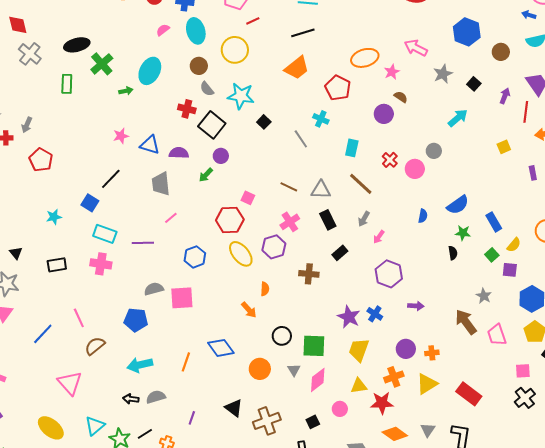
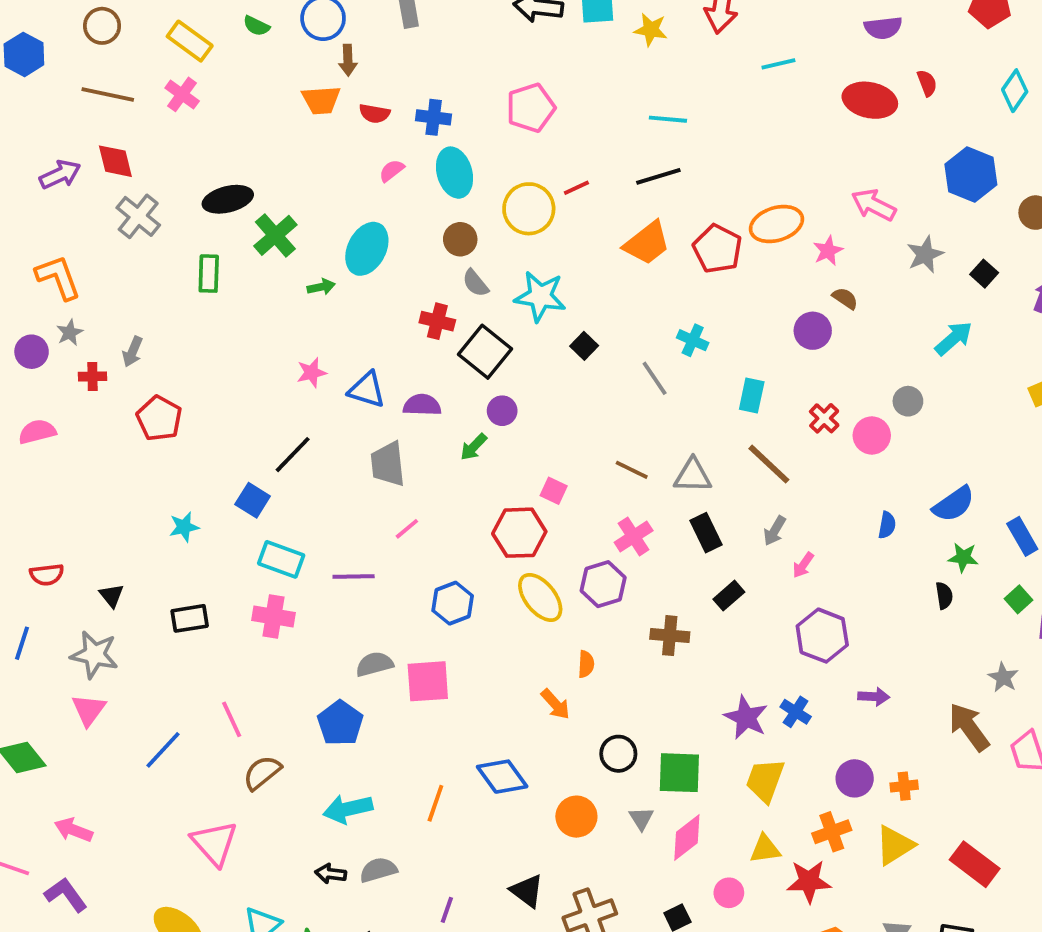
red line: (253, 21) -> (576, 188), moved
red pentagon: (338, 88) -> (717, 249), moved
blue pentagon: (136, 320) -> (340, 723), turned 30

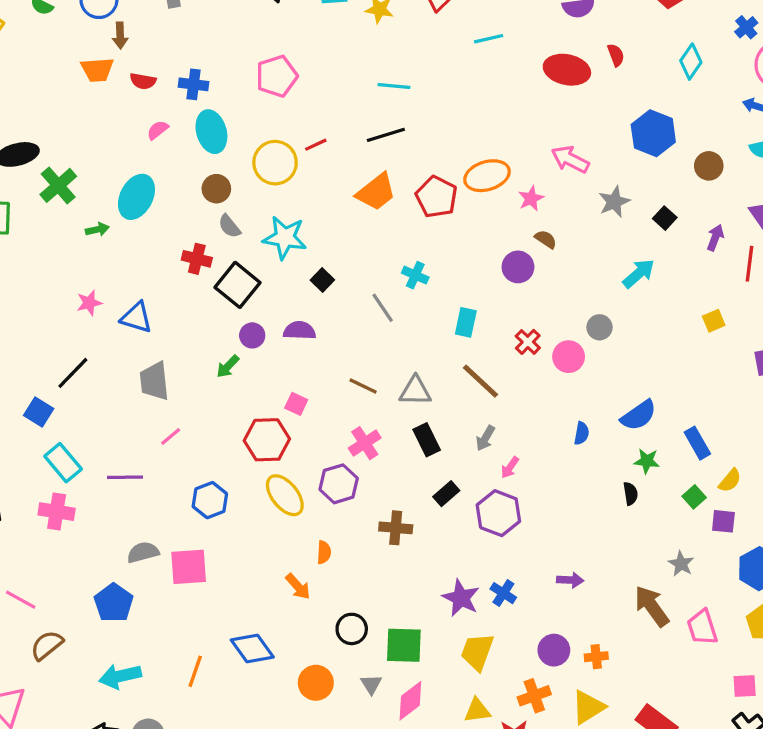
purple semicircle: (422, 405) -> (300, 331), moved
cyan rectangle: (281, 559) -> (63, 463), turned 30
purple hexagon: (822, 636) -> (498, 513), moved
pink line: (232, 719) -> (21, 600), turned -36

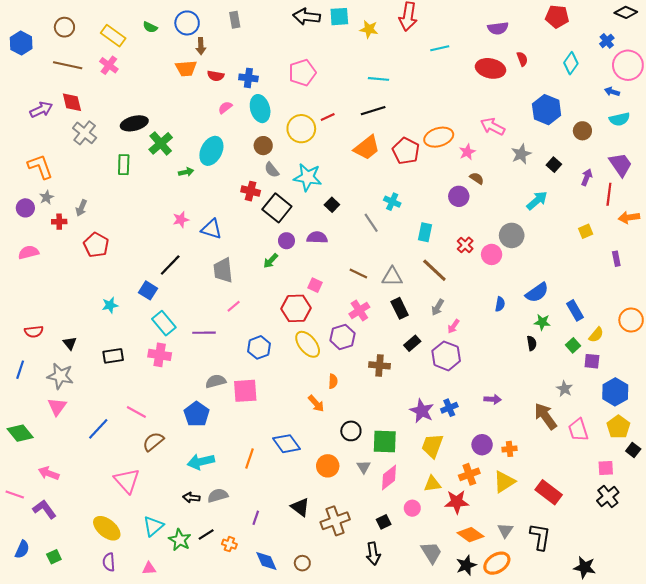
gray circle: (600, 327) -> (512, 235), size x1.5
blue cross: (503, 593) -> (449, 408), turned 35

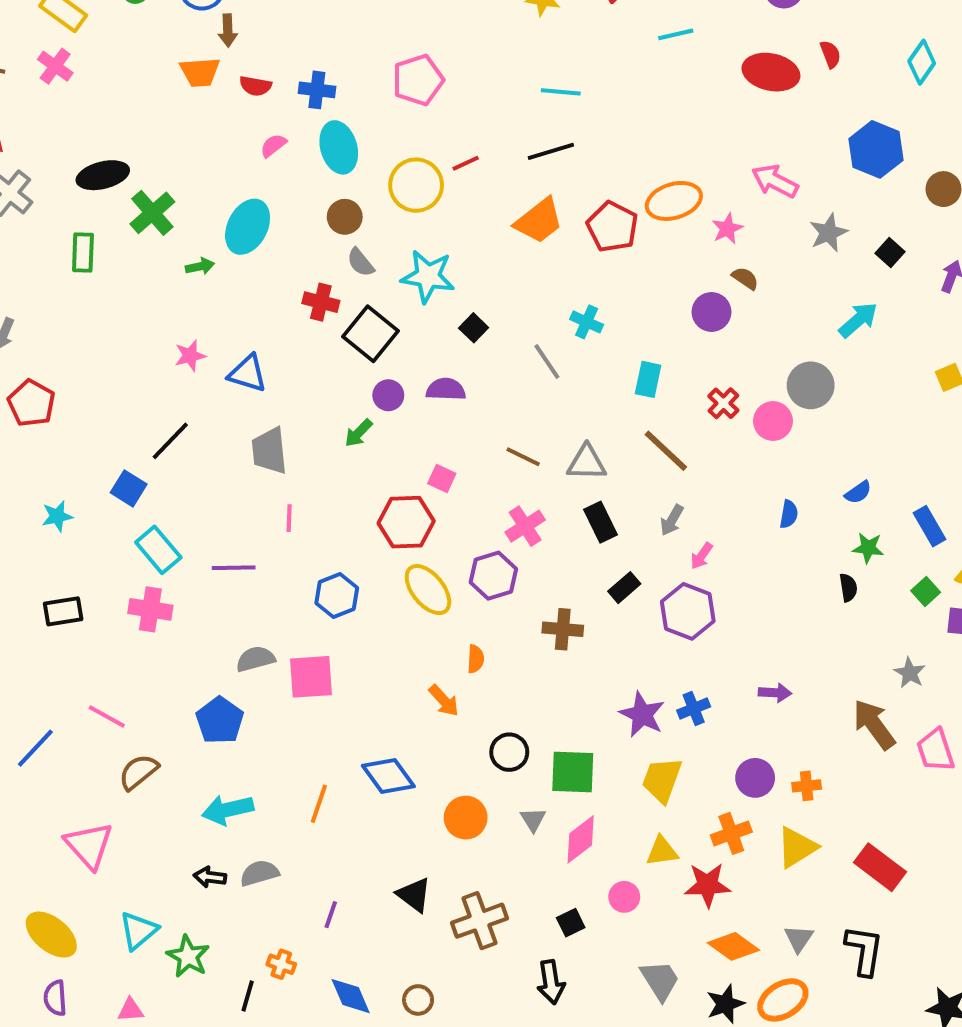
blue semicircle: (537, 293) -> (858, 492), size x0.6
pink line: (234, 306) -> (289, 518), turned -48
black line: (206, 535) -> (248, 996), moved, turned -42

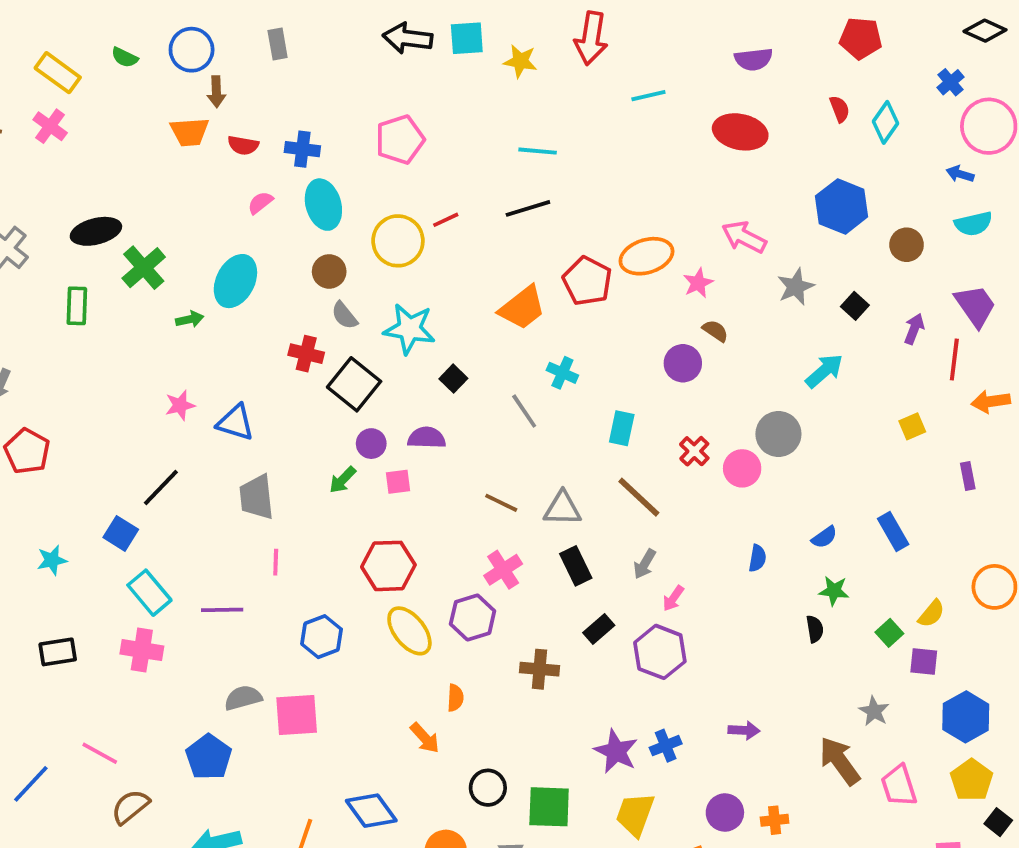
red semicircle: (830, 54) -> (840, 109), moved
orange trapezoid: (539, 221) -> (522, 308), moved
pink square: (442, 479) -> (398, 482), moved, turned -32
blue rectangle: (930, 526) -> (893, 531), moved

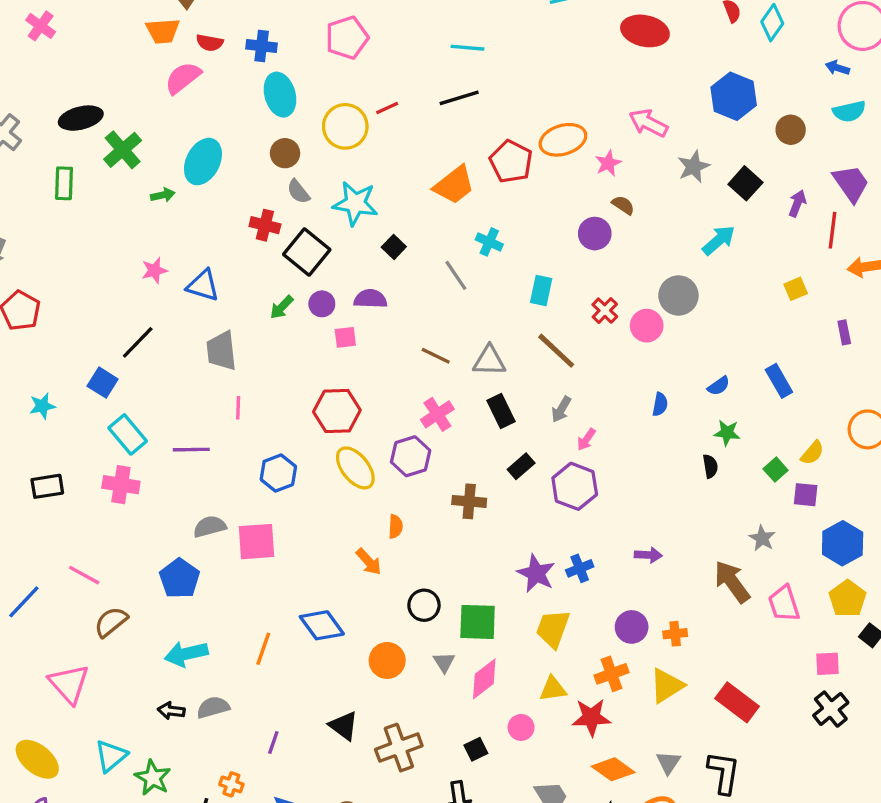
pink semicircle: (260, 203) -> (183, 78), moved, size x1.6
black square: (855, 306) -> (745, 183), size x1.4
green arrow: (343, 480) -> (282, 307), moved

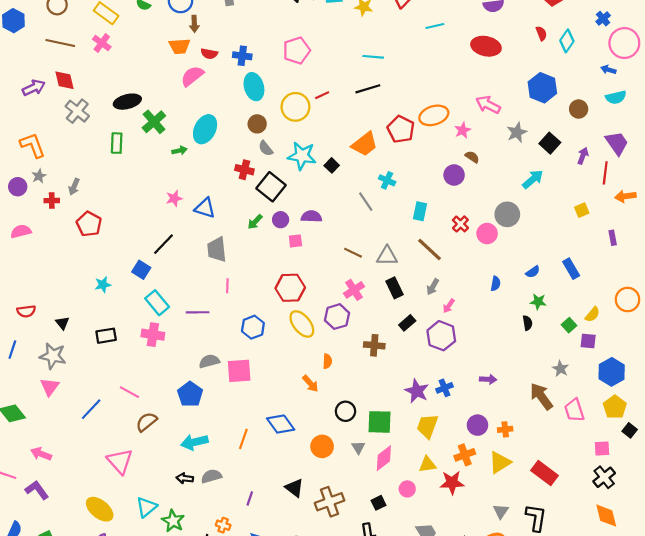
black square: (394, 247) -> (332, 165), moved
orange diamond: (613, 769) -> (606, 516), moved, turned 40

